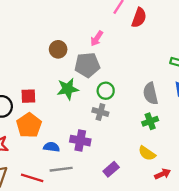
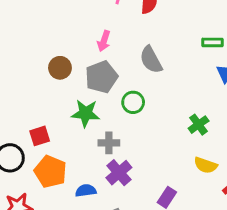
green star: (68, 89) -> (86, 113), turned 30
gray semicircle: (151, 93) -> (151, 60), moved
gray cross: (100, 112) -> (109, 143), moved
purple cross: (80, 141) -> (119, 173), turned -36

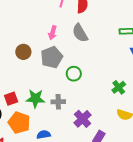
gray semicircle: (151, 60) -> (80, 33), moved
green star: (86, 113) -> (35, 99), moved
purple cross: (119, 173) -> (83, 119), moved

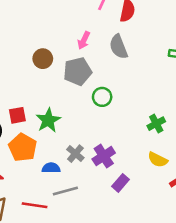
green star: (35, 99) -> (48, 120), turned 30
gray cross: (58, 102) -> (75, 154), moved, turned 32

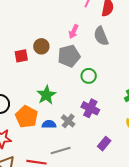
red square: (17, 115) -> (21, 56), moved
purple cross: (104, 156) -> (90, 108), moved, turned -30
blue semicircle: (51, 168) -> (49, 124), moved

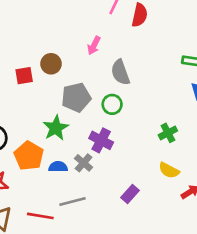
gray semicircle: (101, 36) -> (120, 72), moved
gray pentagon: (69, 56) -> (76, 97), moved
purple cross: (90, 108) -> (101, 140), moved

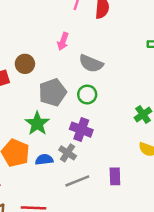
gray semicircle: (120, 72) -> (91, 63), turned -40
purple rectangle: (130, 194) -> (115, 176), turned -36
gray line: (73, 202) -> (77, 181), moved

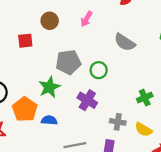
gray semicircle: (91, 63) -> (125, 42), moved
brown circle: (25, 64) -> (50, 21), moved
gray cross: (68, 153) -> (118, 122), moved, turned -35

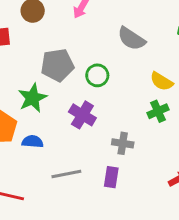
yellow semicircle: (143, 130) -> (162, 81), moved

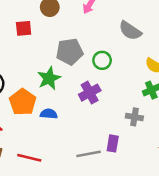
purple cross: (82, 115) -> (90, 93), turned 30
gray cross: (123, 143) -> (134, 117), moved
gray line: (66, 174) -> (89, 154), moved

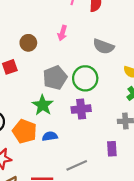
green circle: (102, 60) -> (85, 78), size x1.5
purple cross: (90, 93) -> (81, 109), turned 36
gray line: (89, 154) -> (77, 165), moved

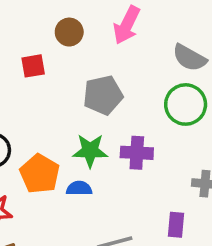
pink arrow: (62, 33) -> (127, 25), size x1.5
green circle: (85, 78) -> (186, 104), moved
green star: (43, 105) -> (90, 151), moved, turned 30

